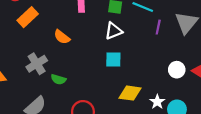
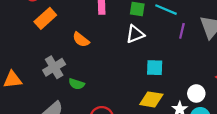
cyan square: (113, 60) -> (155, 68), moved
white circle: (177, 70) -> (196, 93), moved

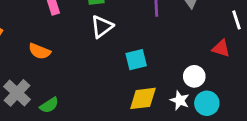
green semicircle: (77, 84) -> (49, 105), turned -35

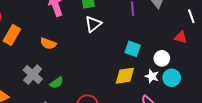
cyan square: (136, 60) -> (133, 49), moved, turned 35

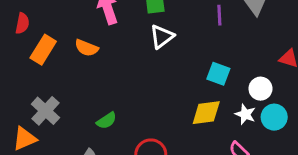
orange semicircle: (48, 44) -> (87, 48), moved
gray cross: (33, 75) -> (45, 111), moved

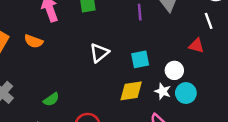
white triangle: (162, 37) -> (99, 53), moved
cyan square: (218, 74) -> (140, 59), turned -30

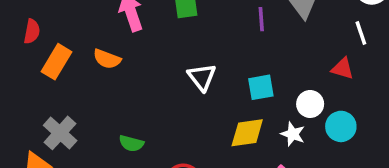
white triangle: (99, 53) -> (202, 77), turned -30
cyan circle: (186, 93) -> (341, 126), moved
green semicircle: (51, 99) -> (131, 143), turned 49

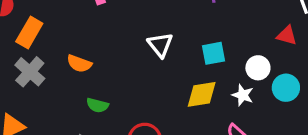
orange semicircle: (107, 59) -> (79, 64), moved
gray cross: (60, 133) -> (30, 72), moved

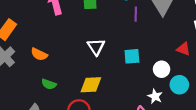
yellow diamond: (202, 94) -> (91, 85), moved
white star: (243, 95) -> (155, 96), moved

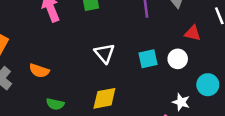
red triangle: (183, 49) -> (193, 33), moved
white circle: (162, 69) -> (178, 59), moved

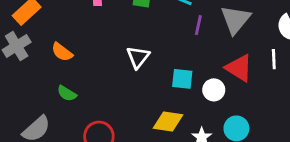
red triangle: (193, 33) -> (239, 68), size x1.5
yellow diamond: (104, 98) -> (168, 122), moved

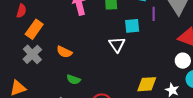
cyan square: (182, 79) -> (132, 26), moved
white circle: (214, 90) -> (183, 61), moved

